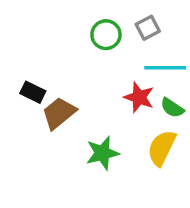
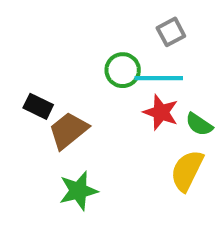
green circle: (106, 35) -> (123, 70), moved
cyan line: (165, 68) -> (159, 78), moved
green star: (102, 153) -> (78, 191), moved

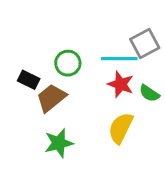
gray square: (171, 32) -> (145, 44), moved, size x1.4
green circle: (123, 70) -> (68, 63), moved
yellow semicircle: (187, 171) -> (121, 128), moved

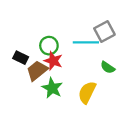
red star: (121, 84) -> (53, 61), moved
green star: (59, 143) -> (52, 88), moved, turned -30

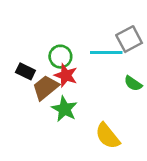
yellow semicircle: (87, 92) -> (108, 136), moved, turned -65

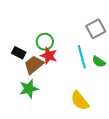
cyan line: (106, 52) -> (82, 57), moved, turned 75
green star: (64, 109) -> (29, 89), moved, turned 30

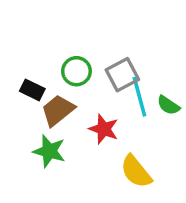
gray square: (96, 29) -> (122, 75), moved
red star: (49, 56) -> (104, 129), moved
green star: (29, 89) -> (49, 151), turned 30

